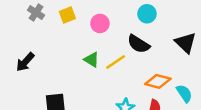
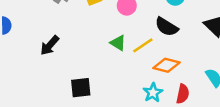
orange diamond: (158, 81) -> (167, 65), moved

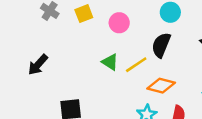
black semicircle: (167, 27) -> (161, 45), turned 80

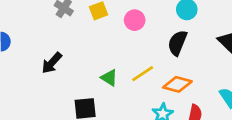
green triangle: (110, 62) -> (109, 78), moved
yellow line: (136, 65) -> (143, 74), moved

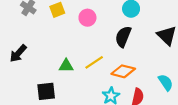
green triangle: (109, 78) -> (66, 66), turned -32

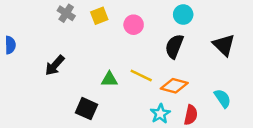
yellow line: (94, 62) -> (141, 76), turned 60
black square: (46, 91) -> (87, 109), turned 30

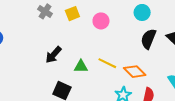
black semicircle: (174, 46) -> (148, 39), moved
black arrow: (55, 65) -> (53, 55), moved
orange diamond: (174, 86) -> (135, 72), turned 30

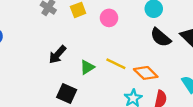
black semicircle: (148, 39) -> (161, 37), turned -72
green triangle: (81, 66) -> (87, 67), turned -32

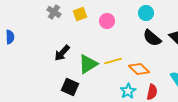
yellow line: (116, 64) -> (113, 61), turned -42
green triangle: (87, 67) -> (88, 64), size x1.5

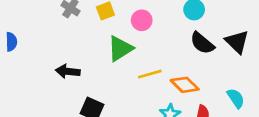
black arrow: (62, 53) -> (68, 71), moved, turned 54
green triangle: (88, 64) -> (120, 49), moved

